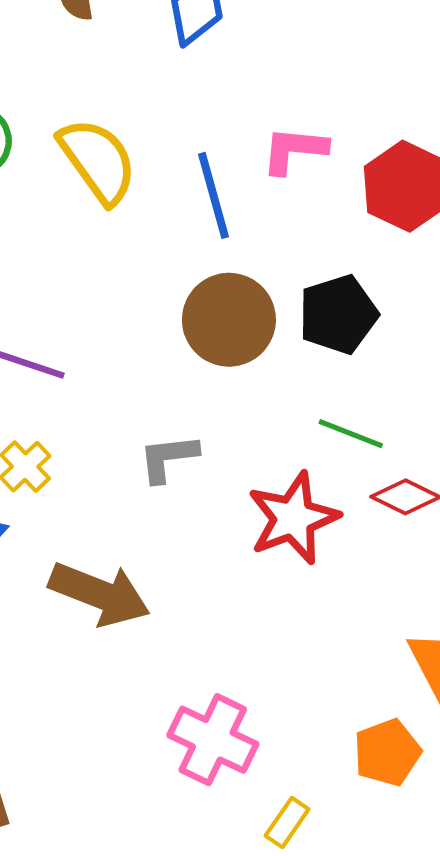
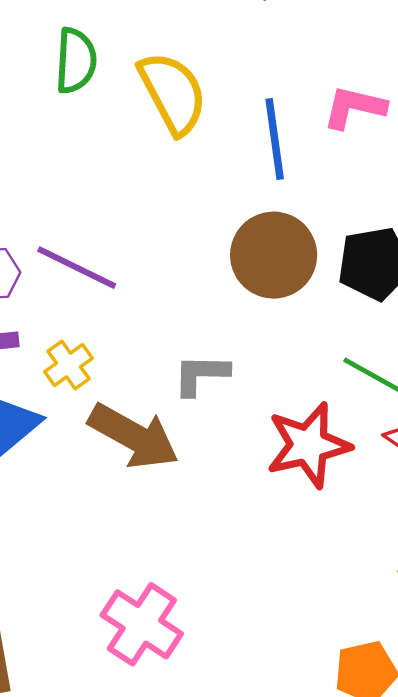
brown arrow: (100, 594) -> (134, 436), moved
pink cross: (213, 740) -> (142, 624), moved

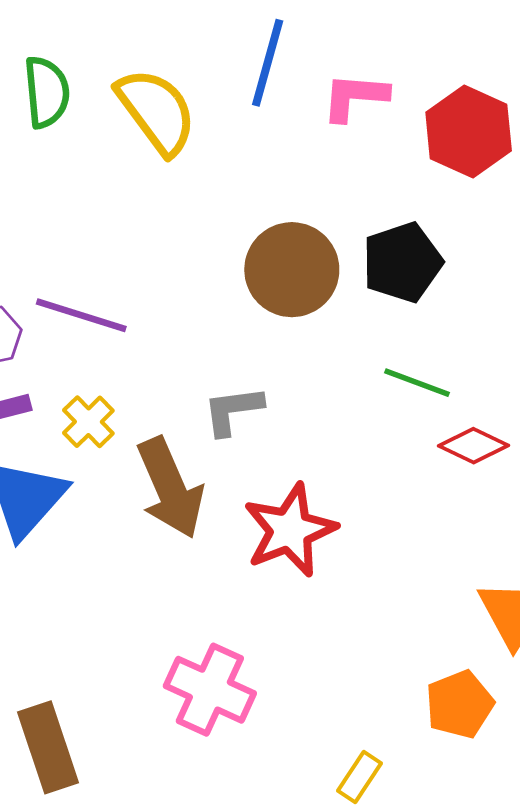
blue line: (275, 139) -> (268, 63), moved, turned 32
brown arrow: (134, 436) -> (170, 488), turned 46
red star: (308, 445) -> (290, 530), moved

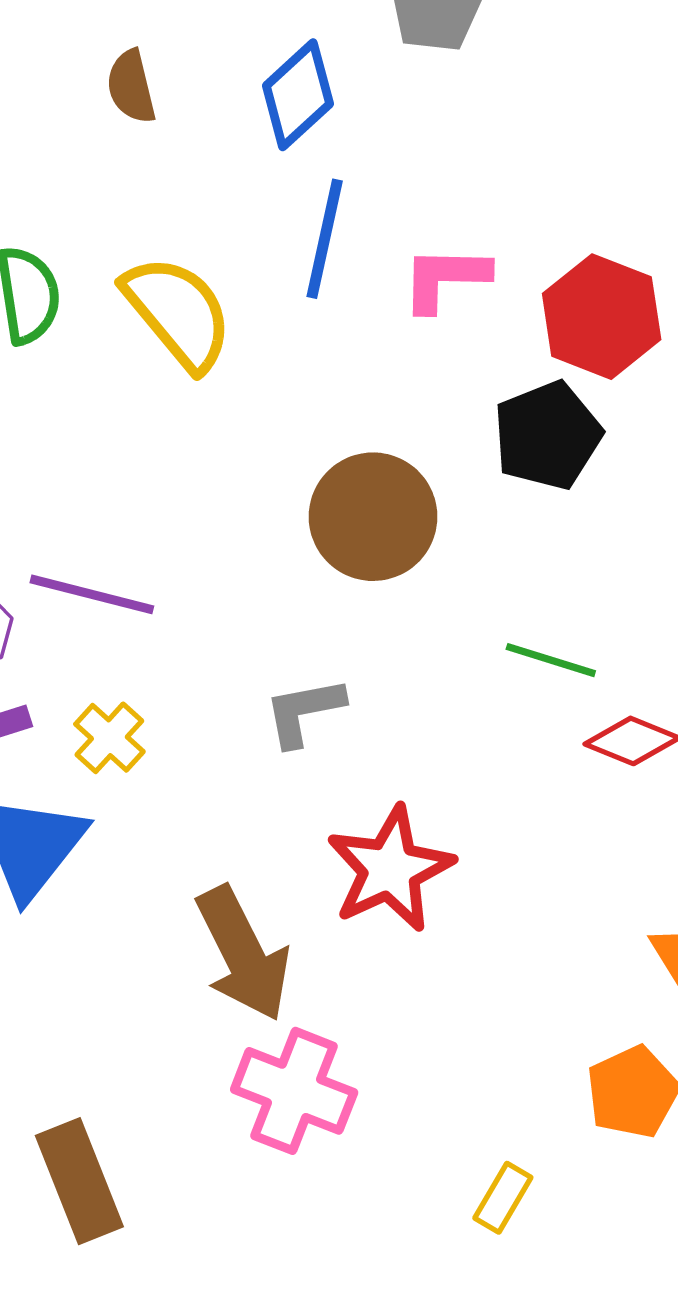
black pentagon: (402, 262) -> (547, 436), moved
brown arrow: (170, 488) -> (243, 954), moved

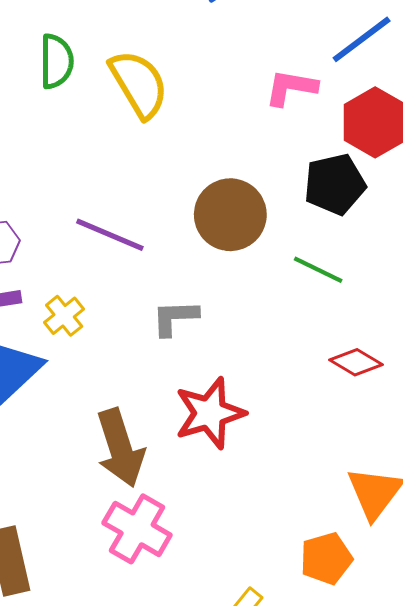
blue line: (325, 239) -> (362, 39), moved, turned 32
purple line: (92, 594) -> (110, 235), moved
green line: (551, 660) -> (318, 270), moved

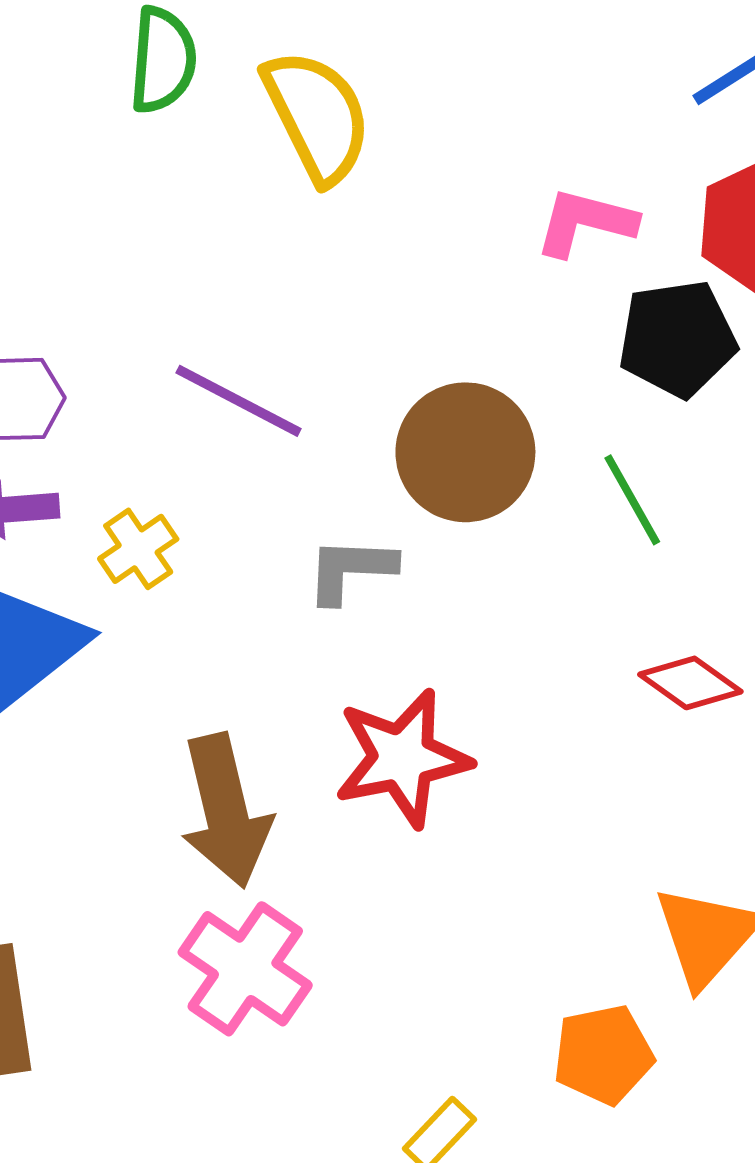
pink L-shape: (291, 88) -> (585, 222), moved
brown circle: (230, 215) -> (465, 452), moved
green line: (318, 270) -> (632, 500), turned 30

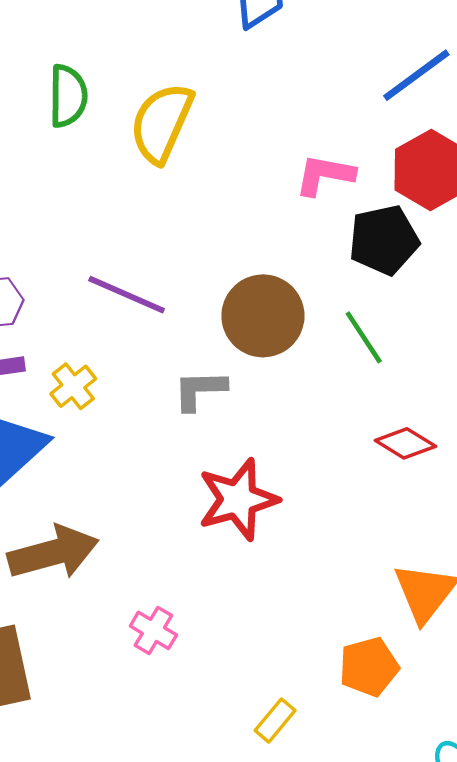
yellow semicircle: (317, 116) -> (162, 123), turned -126
brown arrow: (226, 811) -> (53, 553), moved, turned -88
pink cross: (245, 969) -> (153, 630), size x0.6

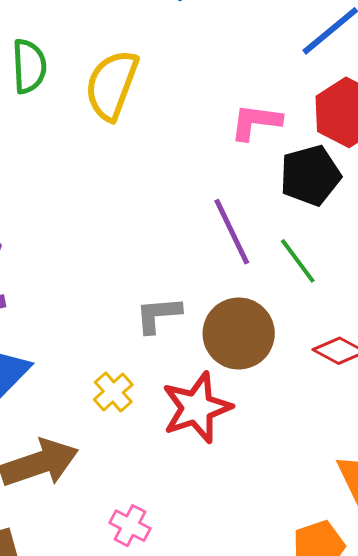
purple line: (127, 295) -> (232, 232), moved, turned 44
brown circle: (263, 316) -> (239, 333), moved
yellow cross: (73, 386) -> (113, 392), moved

